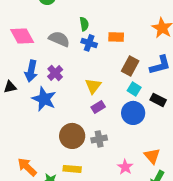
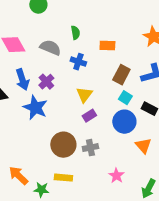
blue cross: (89, 43) -> (78, 62), moved
blue arrow: (31, 71) -> (22, 80), turned -30
orange triangle: (152, 156) -> (143, 146), moved

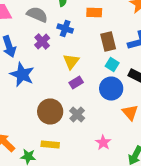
brown rectangle: (121, 75) -> (108, 42), turned -42
purple cross: (46, 82) -> (42, 42), moved
gray cross: (90, 148) -> (77, 114), turned -35

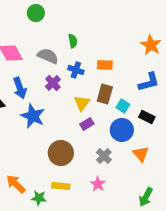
orange rectangle: (94, 12) -> (105, 65), moved
brown rectangle: (108, 42) -> (105, 94), moved, turned 30
gray cross: (77, 114) -> (104, 156), moved
pink star: (103, 142) -> (98, 184), moved

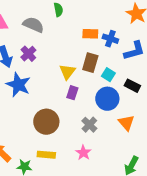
blue cross: (76, 70) -> (110, 39), moved
purple cross: (53, 83) -> (28, 54), moved
purple rectangle: (87, 124) -> (72, 93), turned -40

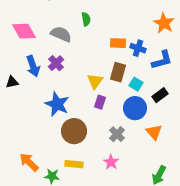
blue star: (18, 85) -> (57, 104), moved
black rectangle: (132, 86) -> (160, 95), turned -63

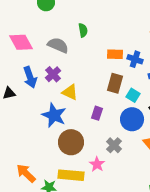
yellow triangle: (95, 81) -> (70, 92), moved, turned -42
pink star: (111, 162) -> (97, 164), moved
yellow rectangle: (74, 164) -> (71, 175), size x1.4

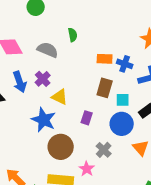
cyan square: (133, 95) -> (123, 100), turned -32

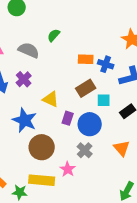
green semicircle: (73, 35) -> (54, 35), turned -128
brown rectangle: (105, 88) -> (86, 88), turned 42
yellow triangle: (60, 97) -> (51, 99), moved
blue circle: (122, 124) -> (90, 124), moved

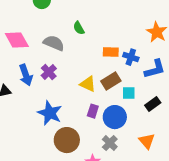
green semicircle: (54, 35) -> (79, 28), turned -72
yellow triangle: (51, 99) -> (88, 84), moved

